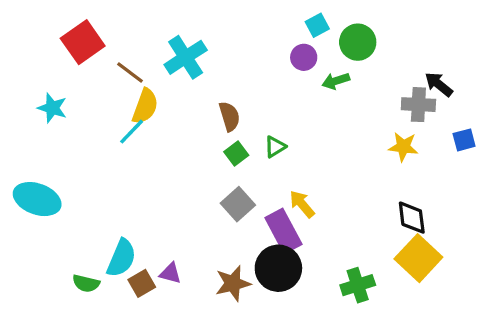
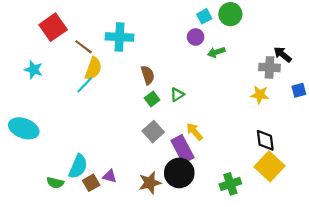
green circle: (358, 42) -> (230, 14), moved
cyan cross: (186, 57) -> (119, 37), turned 36

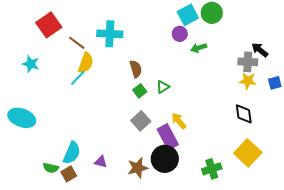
cyan square: (204, 16) -> (188, 15), size x1.5
yellow star: (260, 95) -> (248, 81), moved
black diamond: (265, 140) -> (244, 114), moved
brown square: (91, 183) -> (69, 174), moved

